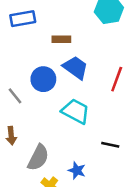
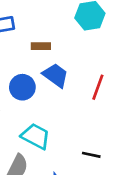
cyan trapezoid: (76, 111) -> (36, 136), moved

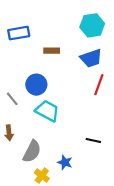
blue trapezoid: (55, 75) -> (91, 58), moved, turned 125
cyan trapezoid: (36, 136) -> (47, 111), moved

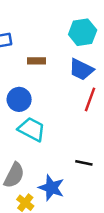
blue trapezoid: (91, 58) -> (81, 70), turned 45
blue star: (65, 162) -> (51, 188), size x1.5

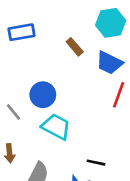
brown rectangle: (36, 61) -> (75, 47), moved, turned 49
black line: (84, 163) -> (96, 163), moved

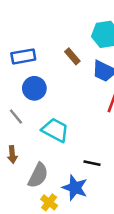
blue rectangle: (22, 32) -> (23, 56), moved
blue circle: (43, 95) -> (34, 88), moved

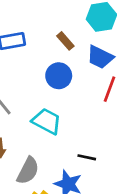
blue circle: (34, 88) -> (59, 76), moved

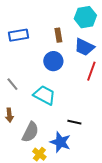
brown rectangle: (65, 41) -> (58, 35), turned 32

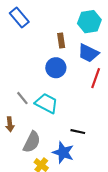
blue rectangle: (18, 35) -> (19, 17), moved, turned 60
gray line: (12, 84) -> (22, 98), moved

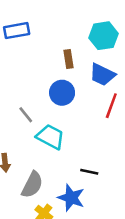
blue rectangle: (19, 17) -> (17, 31), turned -60
gray line: (22, 98) -> (26, 115), moved

